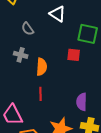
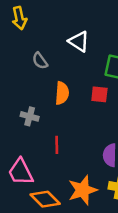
gray cross: (21, 55) -> (30, 116), moved
orange semicircle: (42, 67) -> (62, 93), moved

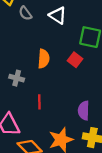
gray semicircle: (40, 61) -> (25, 13), moved
red square: (99, 94) -> (75, 60), turned 32

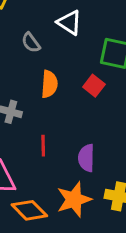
gray semicircle: (25, 13) -> (31, 43), moved
purple semicircle: (84, 111) -> (86, 158), moved

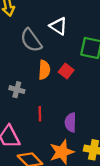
gray semicircle: (31, 43) -> (31, 40), size x1.6
red square: (94, 86) -> (66, 71), moved

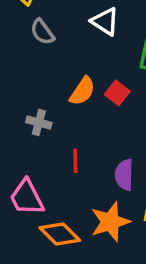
gray semicircle: (31, 40) -> (42, 32), moved, size x0.7
orange semicircle: (44, 70) -> (82, 91), turned 30

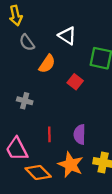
orange semicircle: (82, 91) -> (47, 64), moved
red line: (75, 161) -> (49, 134), moved
orange star: (110, 222) -> (71, 165), turned -30

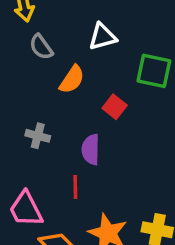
white triangle: (67, 36) -> (103, 37), turned -48
purple semicircle: (80, 134) -> (91, 149), moved

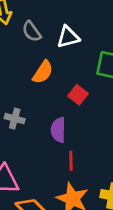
gray semicircle: (41, 47) -> (32, 31), moved
red line: (75, 187) -> (71, 161), moved

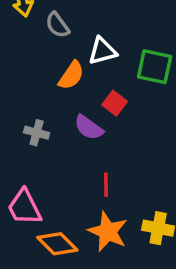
white triangle: (68, 37) -> (103, 51), moved
purple semicircle: (58, 130) -> (89, 127), moved, turned -55

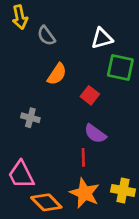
white triangle: (103, 51) -> (102, 38), moved
purple semicircle: (89, 127) -> (95, 134), moved

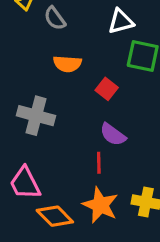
orange semicircle: (57, 74) -> (67, 64), turned 60
gray cross: (30, 118) -> (36, 116), size x1.6

